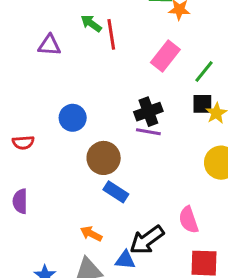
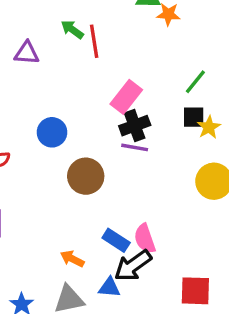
pink rectangle: (165, 56) -> (126, 97), moved
blue rectangle: (116, 192) -> (116, 240), moved
pink semicircle: (189, 220) -> (145, 239), moved

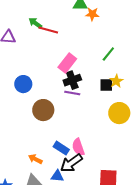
red line: (94, 41) -> (48, 30), turned -66
black square: (194, 117) -> (106, 85), moved

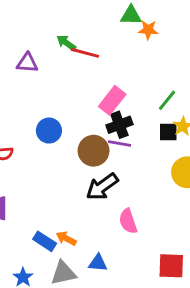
green line: (108, 54) -> (167, 100), moved
brown circle: (43, 110) -> (94, 151), moved
blue rectangle: (61, 148) -> (45, 241), moved
black arrow: (71, 163) -> (102, 187), moved

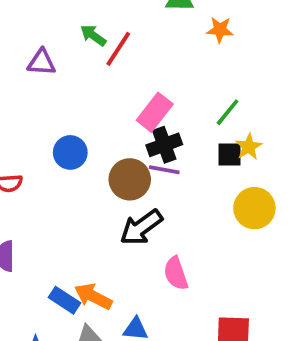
orange star: (148, 30) -> (220, 30), moved
red line: (85, 53) -> (118, 49), turned -72
orange arrow: (66, 238) -> (93, 296), size x1.4

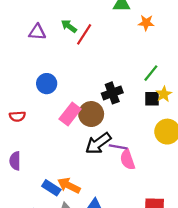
purple triangle: (41, 62) -> (37, 32), moved
pink rectangle: (155, 112) -> (70, 114), moved
blue circle: (70, 152) -> (47, 84), moved
purple line: (164, 170) -> (118, 147), moved
pink semicircle: (176, 273) -> (127, 160), moved

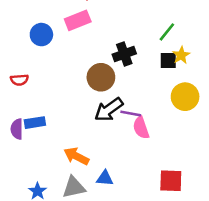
blue circle: (47, 84) -> (41, 35), moved
pink rectangle: (70, 114) -> (78, 20), moved, turned 30
blue rectangle: (51, 188) -> (35, 123), moved, turned -42

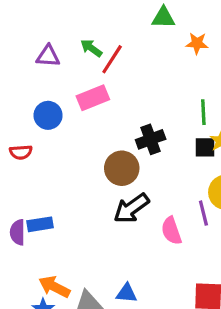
green line: (167, 32) -> (203, 112), turned -42
red semicircle: (19, 80) -> (21, 152), moved
purple line: (131, 113) -> (203, 213), moved, turned 66
orange arrow: (76, 156) -> (54, 287), moved

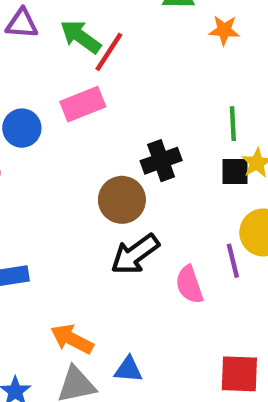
green arrow: (91, 48) -> (81, 37), size x1.4
purple triangle: (48, 56) -> (22, 24), moved
orange arrow: (54, 287) -> (72, 339), moved

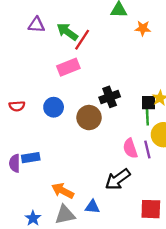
green line: (233, 124) -> (147, 116), moved
blue circle: (22, 128) -> (54, 107), moved
black arrow: (135, 254) -> (118, 179), moved
pink semicircle: (189, 285) -> (130, 148), moved

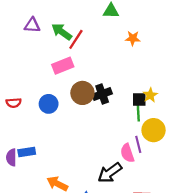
orange star: (143, 28) -> (133, 38), moved
brown circle: (89, 118) -> (82, 93), moved
pink semicircle: (130, 148) -> (127, 153), moved

